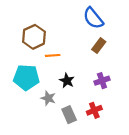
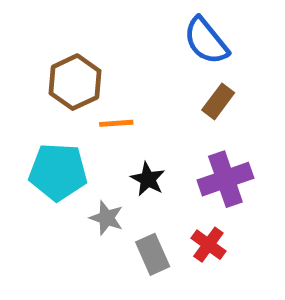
purple cross: (102, 81) -> (225, 179), size x1.5
red cross: (94, 110) -> (208, 245), turned -32

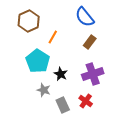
brown hexagon: (75, 82) -> (29, 21), moved
orange line: (116, 123) -> (53, 37), moved, turned -56
cyan pentagon: (58, 172) -> (38, 61), moved, turned 30

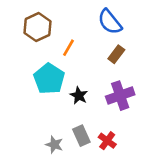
gray star: (44, 90) -> (54, 145), moved
red cross: (86, 101) -> (107, 141), moved

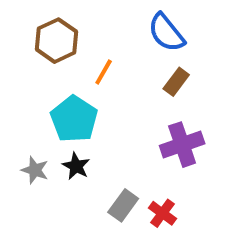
black star: (79, 96) -> (76, 166), moved
gray rectangle: (81, 136) -> (123, 205), turned 60
gray star: (54, 145) -> (35, 170), moved

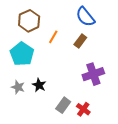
brown rectangle: (176, 82) -> (80, 41), moved
cyan pentagon: (74, 119) -> (22, 54), moved

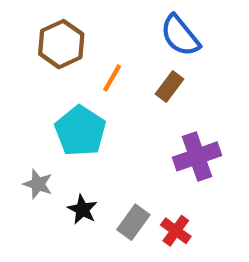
cyan pentagon: (22, 54) -> (80, 131), moved
black star: (39, 85) -> (82, 209), moved

